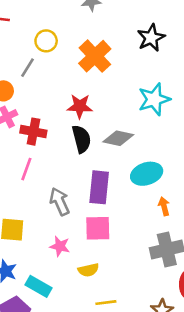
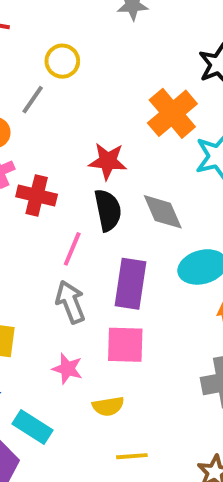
orange cross: (95, 56) -> (172, 113), moved
gray diamond: (118, 138) -> (163, 212), turned 52
pink line: (26, 169) -> (72, 249), moved

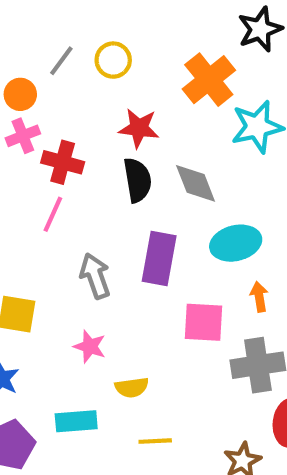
yellow circle: (62, 61) -> (113, 60), moved
pink line: (72, 249) -> (53, 214), moved
pink square: (125, 345) -> (203, 322), moved
cyan rectangle: (33, 427) -> (76, 421), moved, turned -39

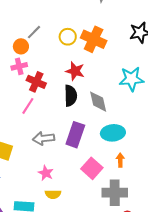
gray line: (61, 61) -> (34, 32), moved
orange cross: (209, 80) -> (94, 39), moved, turned -35
gray arrow: (95, 276) -> (44, 138), turned -85
pink square: (203, 322) -> (92, 168), turned 30
pink star: (90, 346) -> (46, 173), moved

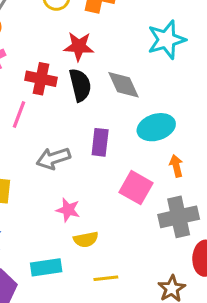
red cross: (36, 82) -> (41, 79), moved
purple rectangle: (75, 135) -> (100, 142), size x0.7

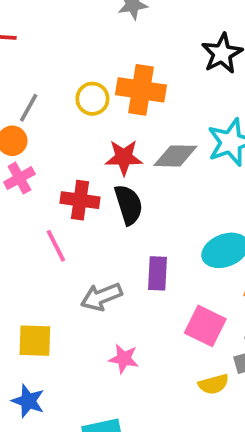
gray diamond: (124, 85) -> (175, 156), moved, turned -60
pink line: (19, 115) -> (56, 246), turned -44
yellow semicircle: (86, 239) -> (214, 384), moved

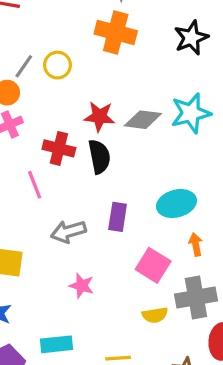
orange cross: (141, 90) -> (116, 32), moved
yellow circle: (92, 99) -> (57, 65), moved

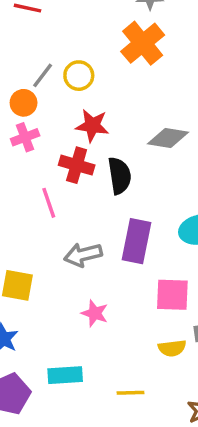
orange cross: (116, 32) -> (143, 43), turned 33
red star: (99, 116) -> (92, 126), moved
purple rectangle: (118, 217) -> (136, 241), size x1.4
pink square: (153, 265) -> (172, 295), turned -32

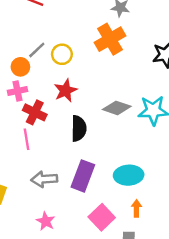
red star: (92, 126) -> (66, 91), turned 30
red cross: (77, 165) -> (35, 112), moved
pink square: (172, 295) -> (102, 217), turned 35

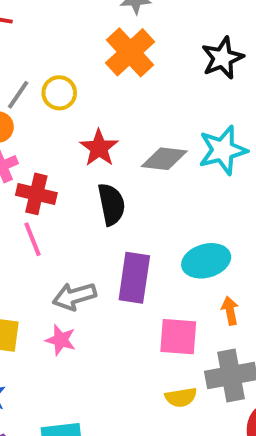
red star: (66, 91) -> (99, 148), moved
pink square: (102, 217) -> (178, 337), turned -30
pink star: (46, 221) -> (61, 340), moved

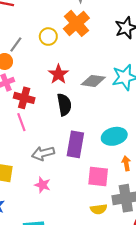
yellow circle: (59, 93) -> (48, 37), moved
pink star: (61, 340) -> (42, 185), moved

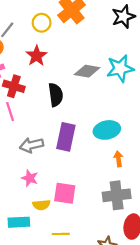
red star: (58, 74) -> (37, 56), moved
pink square: (98, 177) -> (65, 193), moved
yellow semicircle: (99, 209) -> (41, 205), moved

